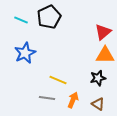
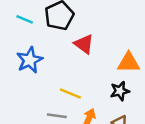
red triangle: (103, 32) -> (84, 44), moved, turned -42

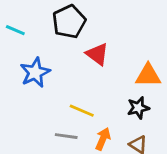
cyan line: (25, 19) -> (15, 30), moved

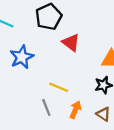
gray line: (66, 136) -> (46, 107), turned 60

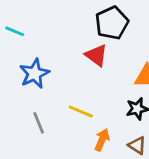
black pentagon: (49, 17) -> (112, 23), moved
gray line: (46, 107) -> (39, 123), moved

